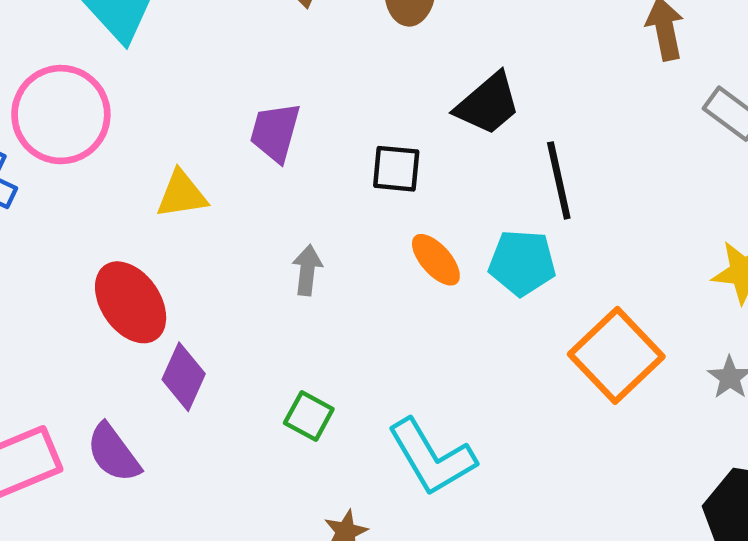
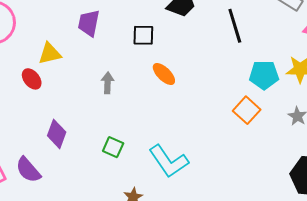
black line: (559, 180) -> (235, 26), moved
cyan pentagon: (522, 263) -> (264, 75), moved
red ellipse: (131, 302) -> (32, 79), moved, size x0.6
orange square: (616, 355) -> (247, 110), size x0.7

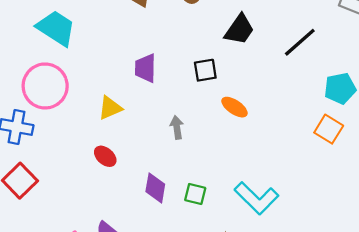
black line: (235, 26) -> (300, 42), turned 76
red ellipse: (32, 79) -> (105, 156), moved
purple diamond: (57, 134) -> (155, 188), moved

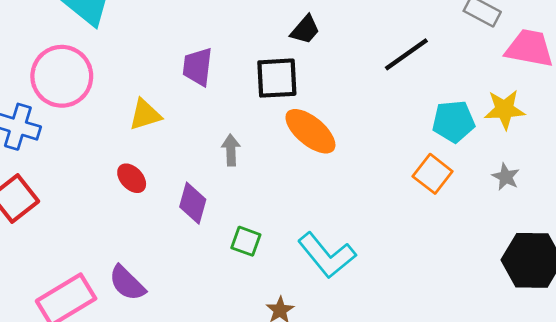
black trapezoid: (239, 29) -> (305, 30), moved, size x0.7
black square: (205, 70) -> (277, 78), size x1.4
orange ellipse: (235, 107) -> (310, 131), size x1.5
purple diamond: (155, 188) -> (193, 203), moved

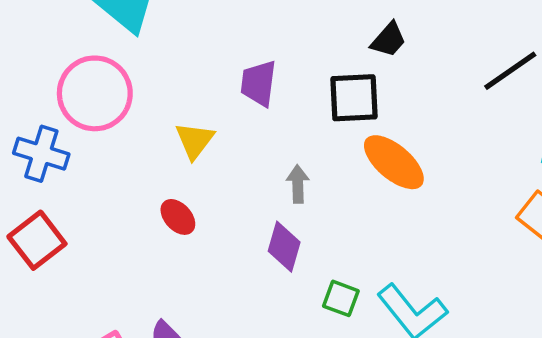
yellow triangle: (145, 115) -> (195, 140), turned -36
purple diamond: (193, 203) -> (284, 247), moved
green square: (246, 241) -> (341, 298), moved

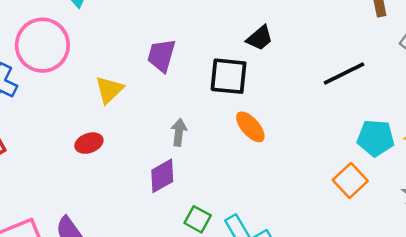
orange ellipse: (394, 162) -> (250, 127), size x0.7
red ellipse: (178, 217) -> (89, 143), turned -76
purple diamond: (284, 247) -> (162, 176), turned 36

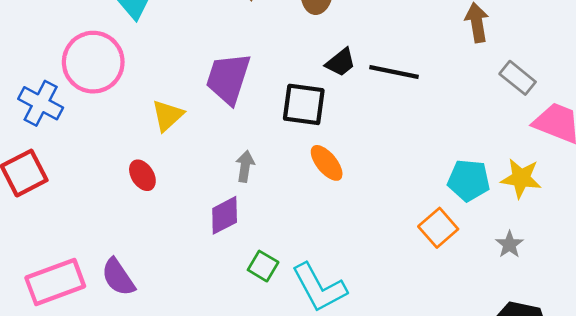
purple trapezoid: (161, 56) -> (228, 78), size x1.4
black line: (344, 73) -> (394, 72), moved, turned 36
red ellipse: (89, 143) -> (142, 175), turned 76

